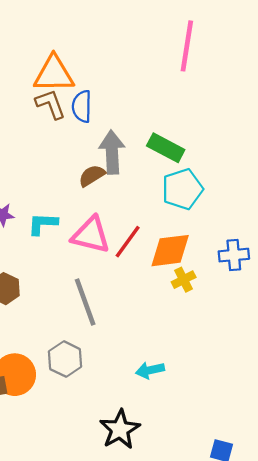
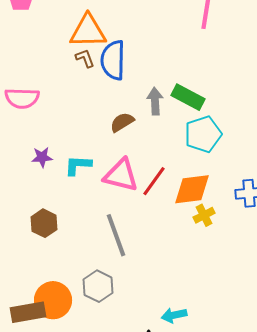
brown L-shape: (51, 104) -> (85, 58), size x0.7
blue semicircle: (82, 106) -> (113, 60), size x1.4
gray arrow: (112, 152) -> (155, 101), moved, size x0.7
cyan arrow: (150, 370) -> (174, 315), moved

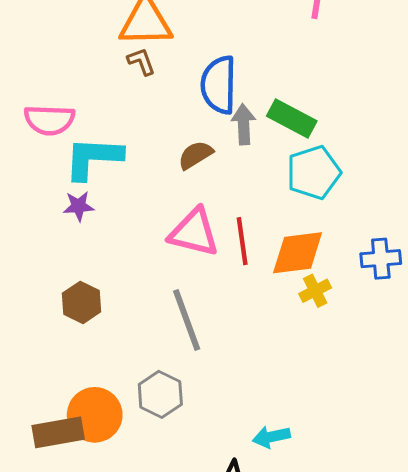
blue semicircle: (113, 60) -> (219, 85), moved
cyan L-shape: (78, 165) -> (93, 158), moved, size x1.5
red line: (154, 181) -> (242, 241), turned -44

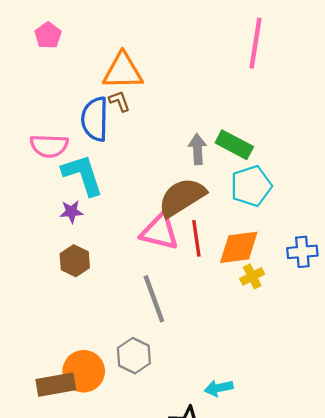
blue semicircle: (219, 85) -> (95, 119), moved
brown semicircle: (195, 155) -> (182, 197), moved, size x1.8
cyan L-shape: (93, 158) -> (83, 175), turned 69
brown hexagon: (82, 302) -> (75, 261), moved

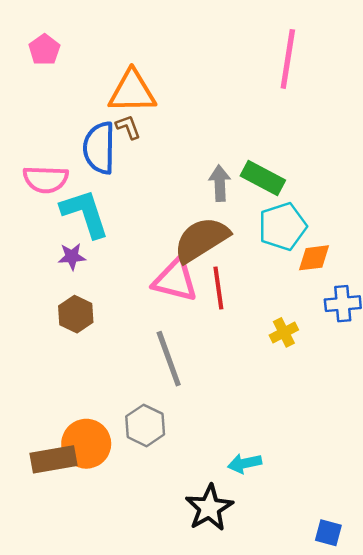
orange diamond: (239, 247) -> (314, 258), moved, size x0.7

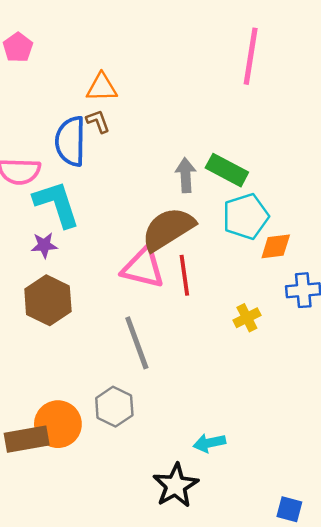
orange triangle: (132, 92) -> (102, 87), size x0.7
brown hexagon: (76, 314) -> (48, 300), size x1.4

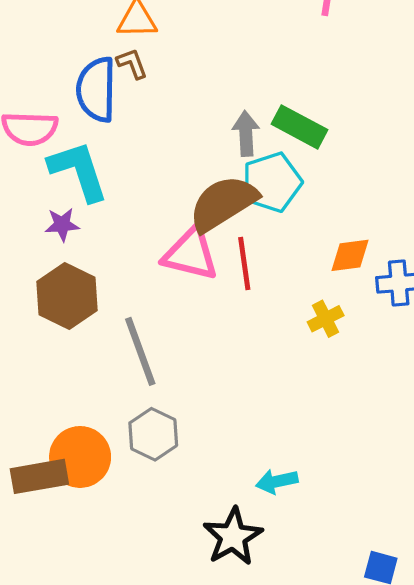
cyan pentagon: (246, 216) -> (272, 182), moved
orange diamond: (276, 246) -> (350, 255), moved
gray line: (137, 343) -> (140, 351), moved

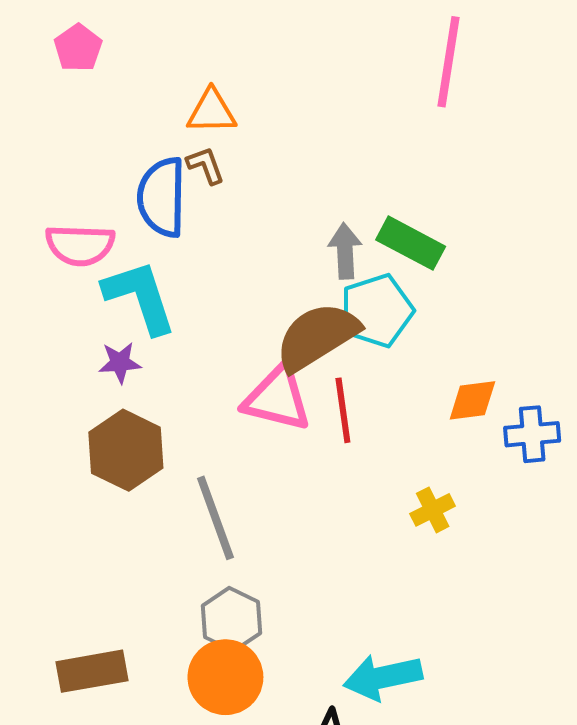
yellow cross: (326, 319) -> (433, 510), moved
orange circle: (80, 457) -> (225, 677), moved
cyan arrow: (277, 481) -> (383, 677), size x1.5

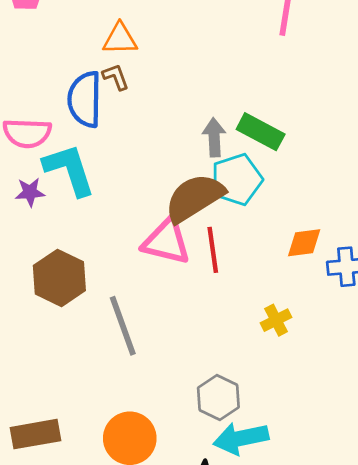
purple star: (120, 363) -> (30, 192), moved
gray hexagon: (231, 619) -> (218, 398), moved

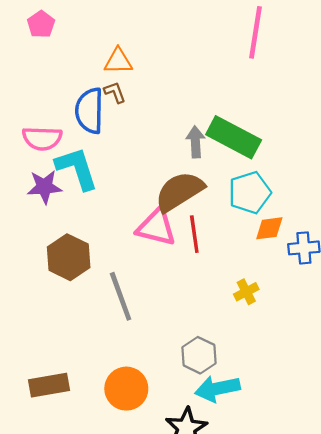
green rectangle: (261, 132) -> (234, 137), size x1.4
cyan pentagon: (237, 180) -> (250, 193), moved
purple star: (30, 192) -> (44, 187), size x1.4

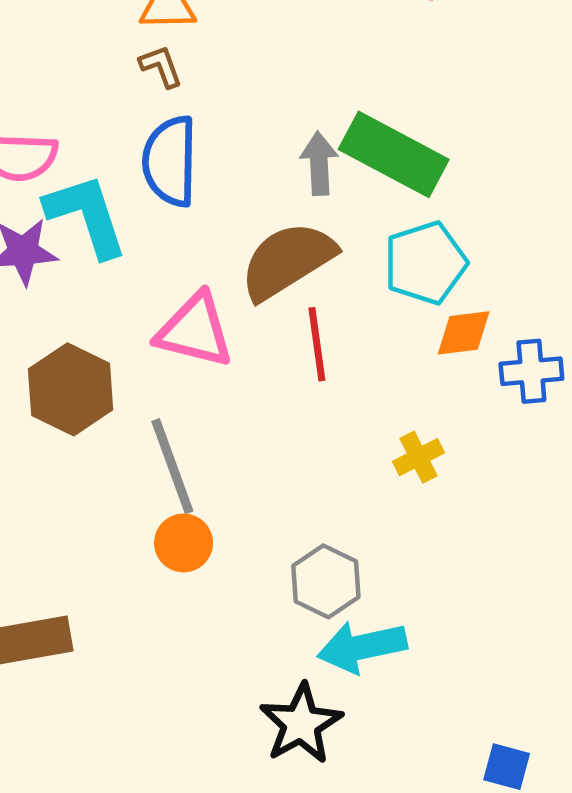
blue semicircle: (89, 111) -> (170, 161), moved
pink triangle: (156, 227) -> (195, 331), moved
orange circle: (126, 389) -> (184, 543), moved, size x0.7

